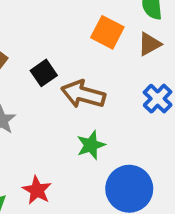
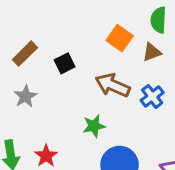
brown arrow: (83, 94) -> (113, 85), moved

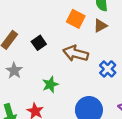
blue cross: (152, 96) -> (108, 69), moved
green star: (94, 126) -> (50, 85), moved

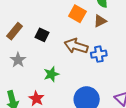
black square: (39, 43) -> (42, 35), turned -32
blue cross: (108, 69) -> (99, 54), moved, turned 35

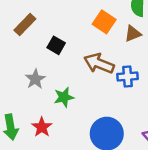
brown rectangle: (15, 31) -> (25, 25), moved
gray star: (18, 60) -> (35, 79), moved

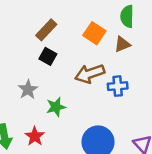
brown rectangle: (25, 25) -> (46, 30), moved
brown arrow: (99, 63) -> (90, 74), turned -40

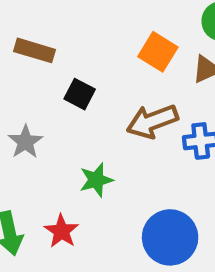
brown rectangle: (46, 30) -> (35, 50), moved, turned 65
gray star: (28, 90) -> (25, 142), moved

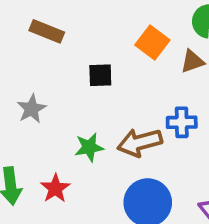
black square: (80, 94) -> (100, 75), moved, turned -35
brown arrow: (152, 121) -> (140, 142), moved

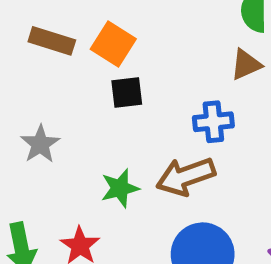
orange square: (152, 43) -> (113, 44), moved
blue cross: (182, 122) -> (213, 122), moved

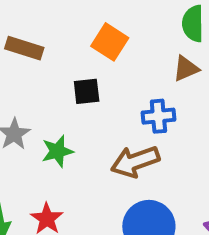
orange square: (113, 44) -> (110, 42), moved
green star: (120, 188) -> (57, 151), moved

